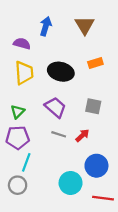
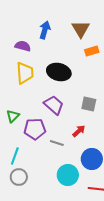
orange rectangle: (95, 63) -> (92, 51), moved
green triangle: (18, 112) -> (13, 116), moved
gray line: (59, 134) -> (57, 143), moved
purple pentagon: (18, 138) -> (35, 129), moved
cyan line: (26, 162) -> (15, 156), moved

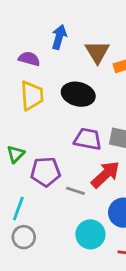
brown triangle: (81, 29) -> (97, 52), moved
purple trapezoid: (54, 105) -> (88, 139), moved, turned -30
red arrow: (79, 131) -> (105, 174), size x1.6

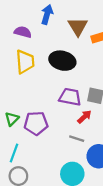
green triangle: (16, 154) -> (12, 119), moved
red arrow: (105, 174) -> (84, 117), moved, size x0.6
gray line: (75, 191) -> (77, 139), moved

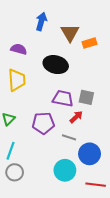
purple semicircle: (23, 32) -> (19, 49), moved
yellow trapezoid: (25, 62) -> (17, 80), moved
purple pentagon: (36, 123) -> (43, 123), moved

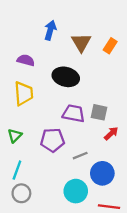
orange rectangle: (90, 43) -> (110, 46), moved, turned -40
red arrow: (76, 117) -> (111, 133), moved
gray line: (69, 137) -> (80, 156), turned -40

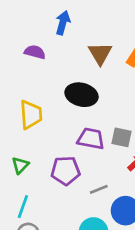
blue arrow: (50, 30) -> (63, 23), moved
purple semicircle: (26, 60) -> (35, 52), moved

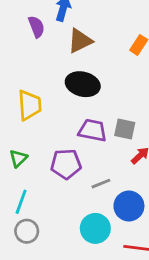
purple semicircle: (35, 52) -> (36, 27), moved, turned 54
brown triangle: (100, 53) -> (80, 41), moved, turned 35

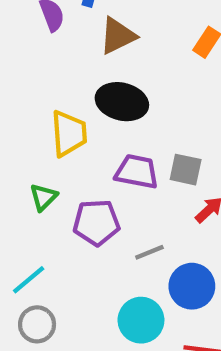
yellow trapezoid: (29, 105) -> (69, 133), moved
green triangle: (18, 158) -> (43, 197), moved
cyan line: (21, 202) -> (29, 280), turned 30

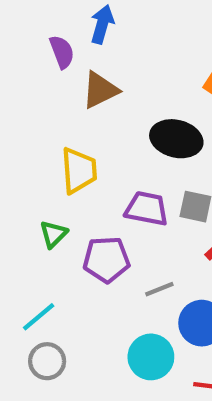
brown triangle: (118, 36) -> (100, 90), moved
black ellipse: (122, 102) -> (176, 139), moved

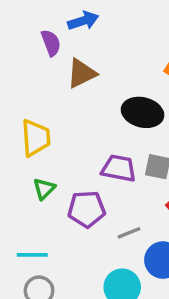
blue arrow: (102, 24) -> (83, 21), turned 56
yellow trapezoid: (79, 170) -> (36, 138), moved
cyan line: (39, 317) -> (32, 255), turned 40

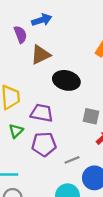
black ellipse: (143, 112) -> (66, 80), moved
purple trapezoid: (119, 168) -> (42, 113), moved

